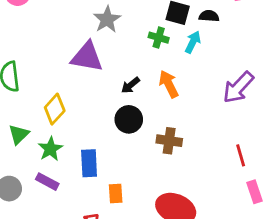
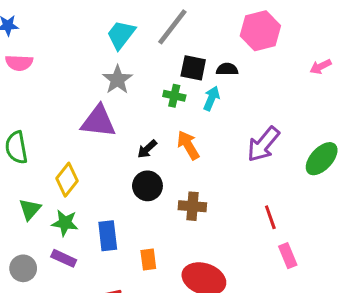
green star: (50, 149) -> (65, 223), turned -30
orange rectangle: (116, 194) -> (148, 260), moved

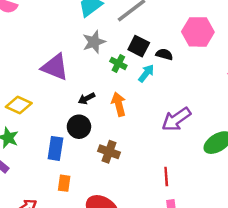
gray star: (117, 80) -> (94, 42), moved
yellow diamond: (67, 180) -> (19, 105), turned 60
blue rectangle: (108, 236) -> (55, 148), moved

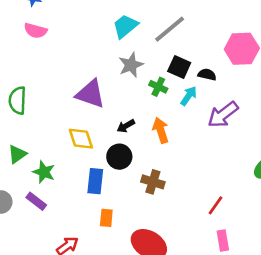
yellow diamond: (19, 105) -> (81, 139), moved, turned 50
purple arrow: (176, 119) -> (223, 115), moved
red line: (166, 177) -> (215, 205), turned 42

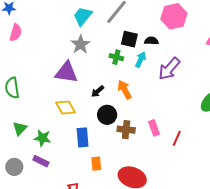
pink semicircle: (36, 31) -> (16, 33), turned -78
gray star: (131, 65) -> (81, 44), moved
black circle: (119, 157) -> (107, 115), moved
pink rectangle: (223, 241) -> (154, 128), moved

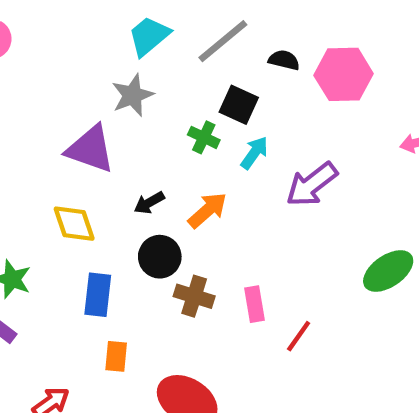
black semicircle: (151, 41) -> (284, 60), moved
orange arrow: (125, 90) -> (207, 210), turned 66

